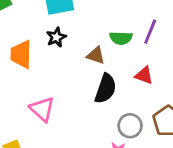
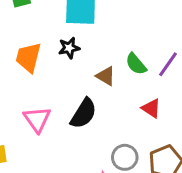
green semicircle: (121, 38) -> (136, 64), turned 35
black semicircle: (105, 89) -> (84, 113), moved

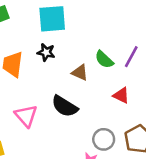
black star: (69, 48) -> (46, 52), turned 30
black semicircle: (84, 113) -> (65, 106), turned 96

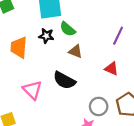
green semicircle: (104, 59) -> (68, 29), moved

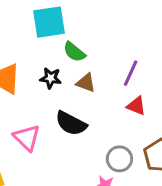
black star: (46, 36) -> (51, 78), moved
purple line: (118, 36) -> (131, 73), moved

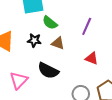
purple line: (131, 73) -> (87, 26), moved
pink triangle: (27, 138) -> (19, 80), turned 30

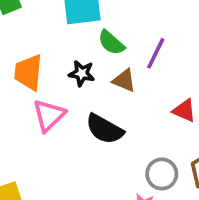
purple line: (87, 26) -> (156, 53), moved
pink triangle: (19, 80) -> (49, 115), moved

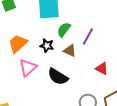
green semicircle: (111, 43) -> (64, 30), turned 84
orange trapezoid: (28, 72) -> (18, 44), turned 40

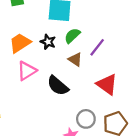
black star: (47, 46) -> (48, 42), moved
red triangle: (102, 69) -> (107, 84), size x1.5

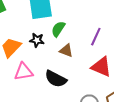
purple line: (97, 47) -> (96, 37), moved
pink triangle: (27, 71) -> (23, 72), turned 36

